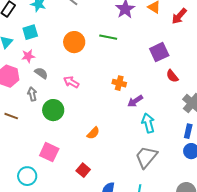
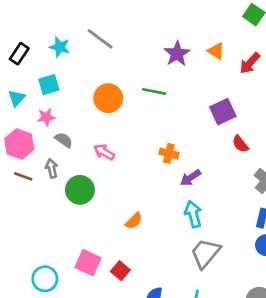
brown line: (11, 116) -> (23, 176), moved
cyan arrow: (148, 123) -> (193, 214), moved
pink square: (49, 152) -> (88, 263), moved

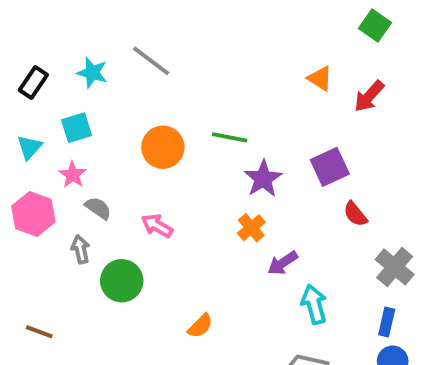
purple star: (177, 54) -> (263, 179), moved
pink star: (46, 117) -> (73, 175), turned -30
orange cross: (169, 153) -> (251, 228), turned 36
brown line: (23, 176) -> (39, 332), moved
cyan arrow: (193, 214) -> (314, 304), moved

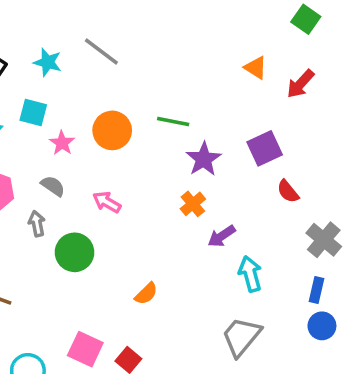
cyan square: (77, 128) -> (33, 112), turned 32
pink star: (73, 175) -> (62, 143), moved

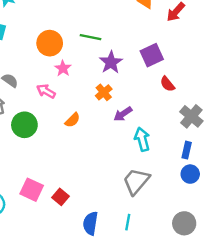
pink star: (62, 143) -> (63, 68), moved
orange semicircle: (146, 294) -> (72, 120), moved

